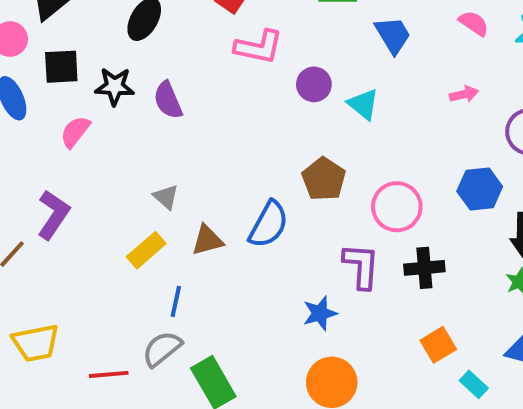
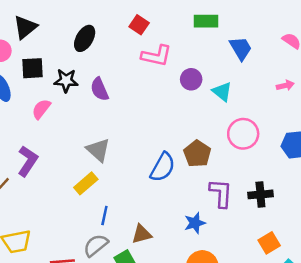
brown pentagon: (324, 179) -> (197, 154), moved
gray triangle: (166, 197) -> (98, 150), size x1.5
pink circle: (397, 207) -> (243, 134), moved
brown triangle: (207, 240) -> (142, 234), moved

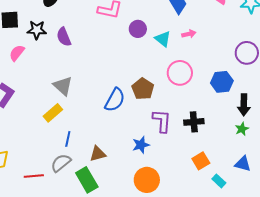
pink arrow: (285, 85) -> (189, 34), moved

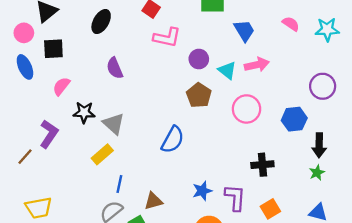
black star: (37, 30) -> (84, 112), moved
pink arrow: (189, 34) -> (257, 65), size x1.5
brown pentagon: (143, 89) -> (199, 95), moved
purple L-shape: (162, 121) -> (235, 198), moved

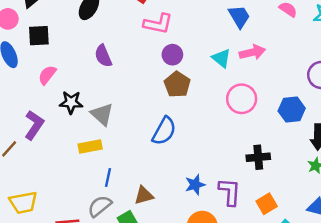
purple circle: (199, 59) -> (172, 55), moved
brown pentagon: (199, 95) -> (177, 84), moved
yellow rectangle: (102, 154) -> (90, 146), turned 30

